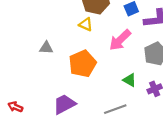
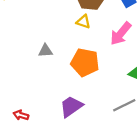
orange pentagon: (83, 64) -> (85, 62), turned -30

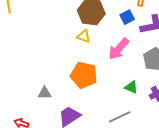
gray triangle: (45, 51) -> (45, 93), moved

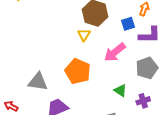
yellow triangle: (84, 36) -> (84, 35), turned 32
gray triangle: (45, 93) -> (38, 82), size x1.5

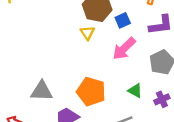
blue square: (128, 24) -> (123, 20), moved
orange pentagon: (78, 71) -> (91, 92), moved

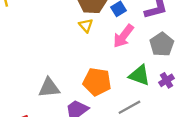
green triangle: (135, 91) -> (139, 75), size x1.5

